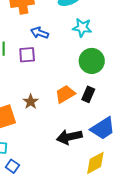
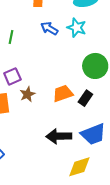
cyan star: (82, 28) -> (77, 28), moved
purple square: (27, 55) -> (12, 76), moved, turned -30

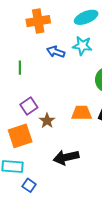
orange trapezoid: (63, 93) -> (82, 113), turned 30
black arrow: (59, 136) -> (66, 157), moved

